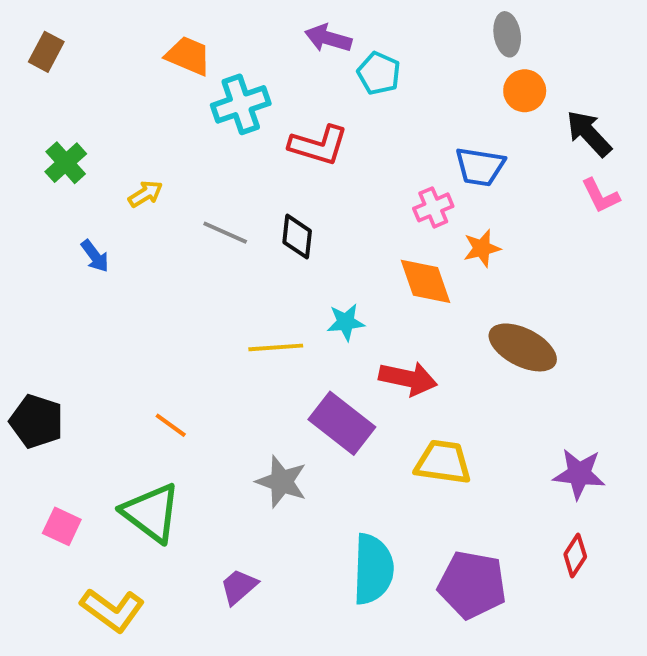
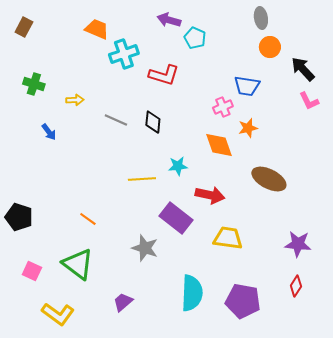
green cross: (66, 163) -> (34, 84), turned -30
yellow arrow: (145, 194) -> (75, 100), turned 30

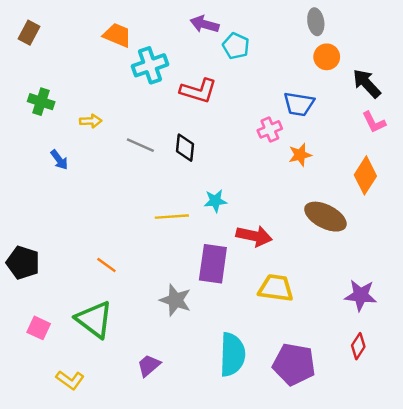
orange diamond: (219, 145) -> (365, 175), moved, turned 52
purple rectangle: (176, 218) -> (213, 264), turned 60
yellow L-shape: (58, 314) -> (70, 380), size x0.7

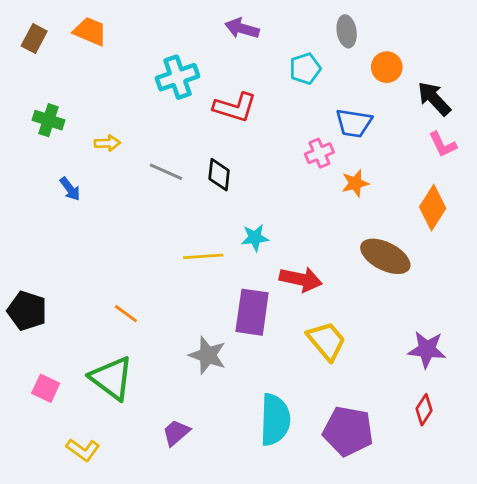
gray ellipse: (316, 22) -> (347, 31), moved
orange trapezoid: (117, 35) -> (90, 31), moved
cyan pentagon: (236, 46) -> (305, 69), moved, turned 30
yellow trapezoid: (276, 288) -> (327, 341), turned 42

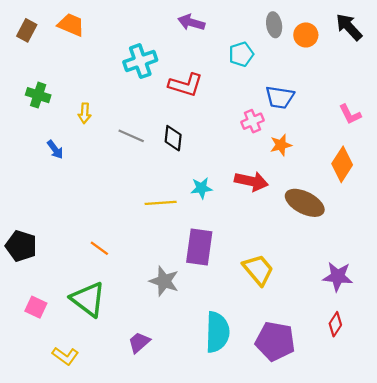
orange circle: (387, 67) -> (306, 35), moved
black arrow: (434, 99) -> (349, 27), moved
yellow arrow: (107, 143) -> (85, 113), turned 96
red arrow: (301, 279) -> (251, 181), moved

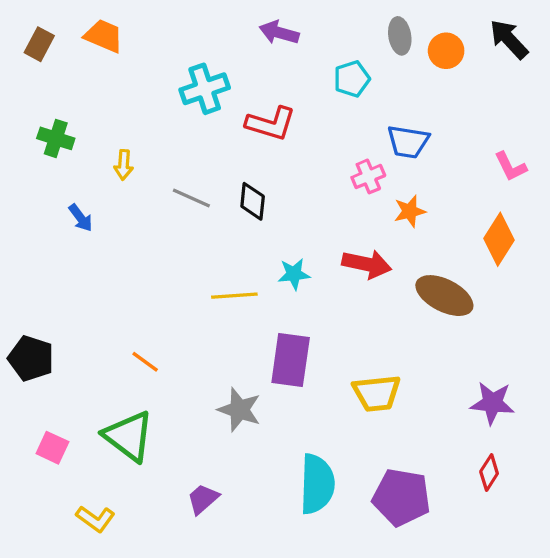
yellow trapezoid: (258, 270) -> (377, 393), turned 124

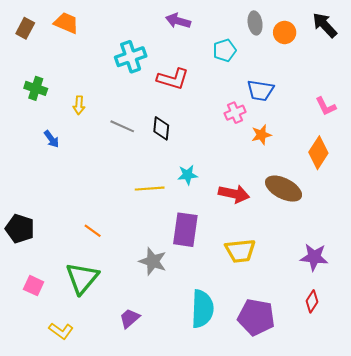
red arrow: (367, 264) -> (234, 194), moved
green triangle: (129, 436) -> (82, 278), turned 33

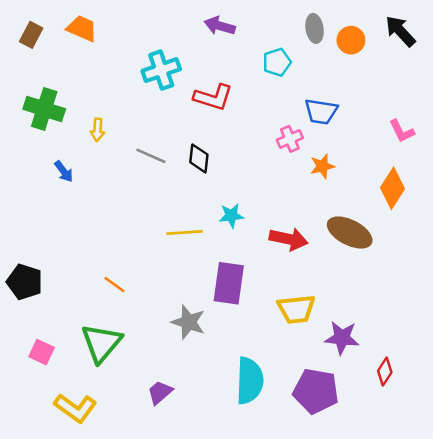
green cross: (36, 88) -> (44, 109), size x1.4
purple star: (314, 257) -> (342, 338), moved
yellow L-shape: (61, 331) -> (75, 408), size x1.4

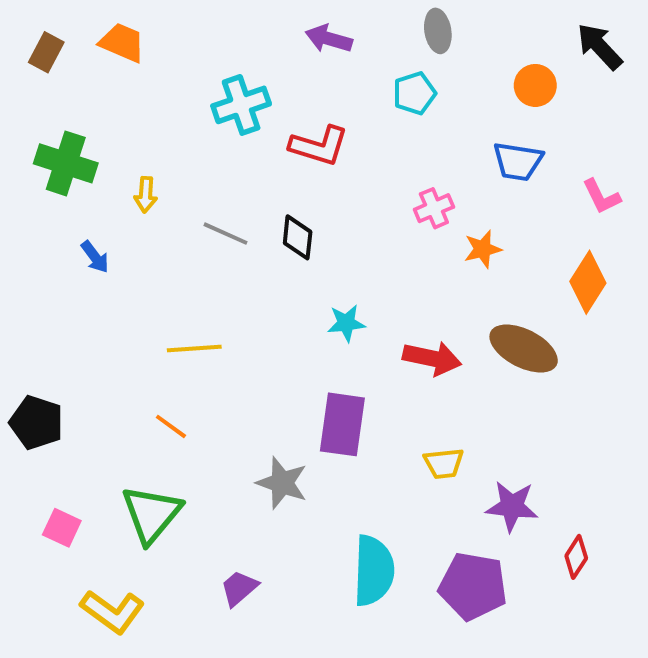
gray ellipse: (315, 28) -> (438, 31), moved
orange circle: (351, 40) -> (535, 85), moved
blue trapezoid: (321, 112) -> (518, 161), moved
yellow line: (185, 232) -> (194, 348), moved
yellow trapezoid: (296, 309) -> (444, 463), size x0.7

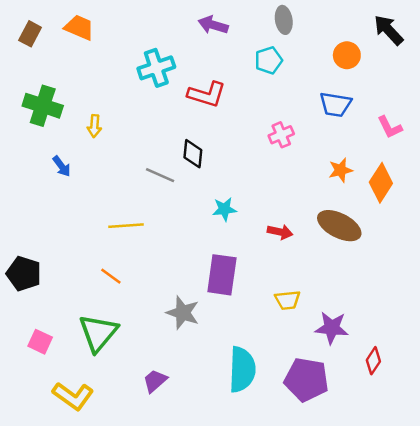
gray line: (225, 234) -> (160, 175), moved
orange star: (483, 249) -> (341, 170), moved
red arrow: (432, 358) -> (280, 232), size x0.7

